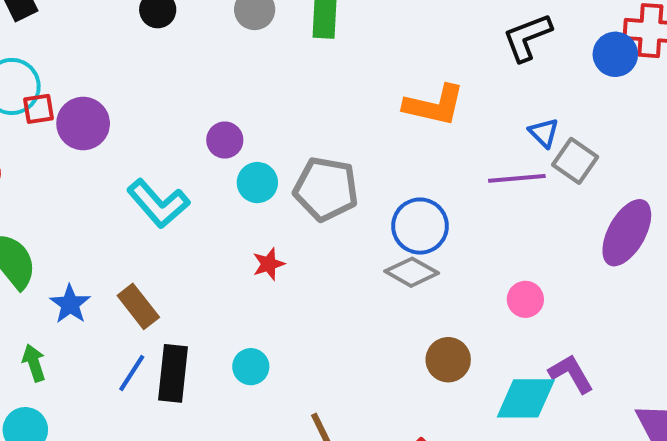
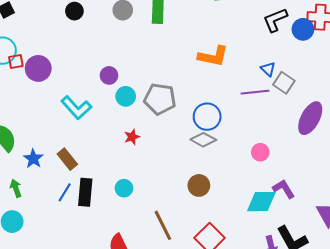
black L-shape: (527, 37) -> (275, 20), moved
brown circle: (448, 360) -> (199, 185), moved

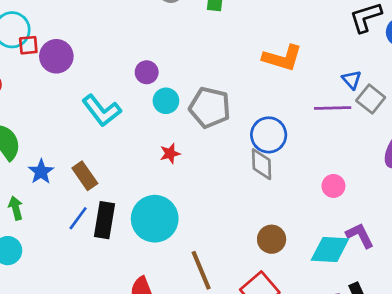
gray diamond: (203, 140) -> (262, 164), turned 55
brown circle: (199, 185) -> (272, 239), moved
cyan circle: (124, 188) -> (155, 219), size x2.0

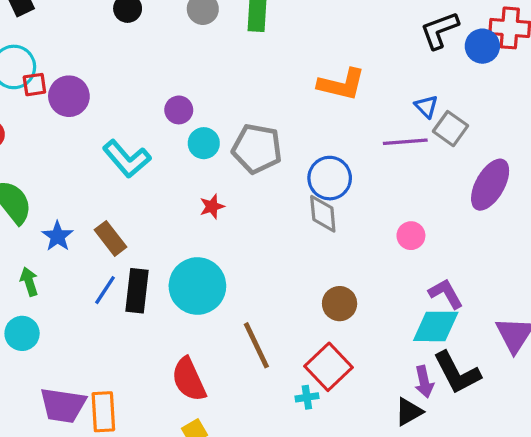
cyan diamond: (330, 249) -> (436, 326), moved

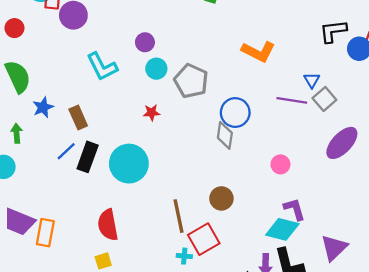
brown line: (256, 345) -> (178, 216), moved

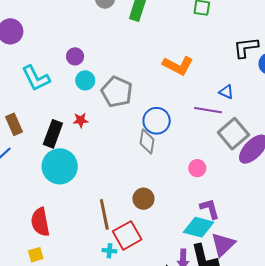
blue triangle: (312, 80) -> (226, 92), turned -35
gray square: (324, 99) -> (233, 134), moved, size x1.4
black rectangle: (88, 157) -> (53, 134), moved
purple triangle: (334, 248) -> (223, 244), moved

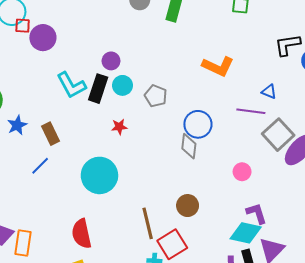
gray pentagon: (117, 92) -> (156, 96), size x0.7
black rectangle: (53, 134) -> (98, 89), moved

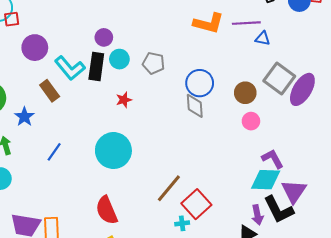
purple circle: (43, 38) -> (35, 48), moved
purple line: (251, 111) -> (246, 23), moved
brown rectangle: (50, 134) -> (50, 91), moved
brown circle: (188, 206) -> (245, 93), moved
brown line: (148, 223) -> (169, 188), turned 64

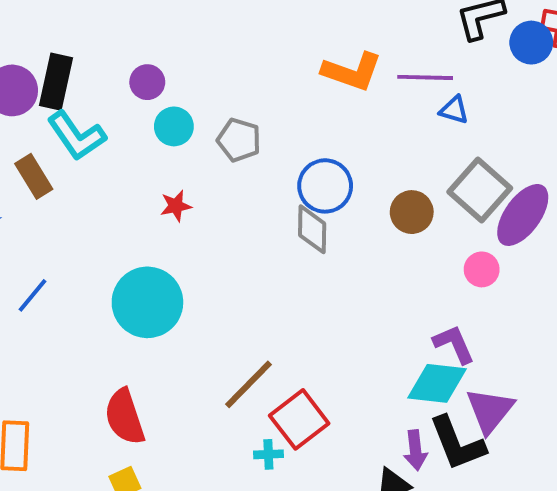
black rectangle: (96, 67) -> (56, 82), moved
pink circle: (251, 121) -> (482, 269), moved

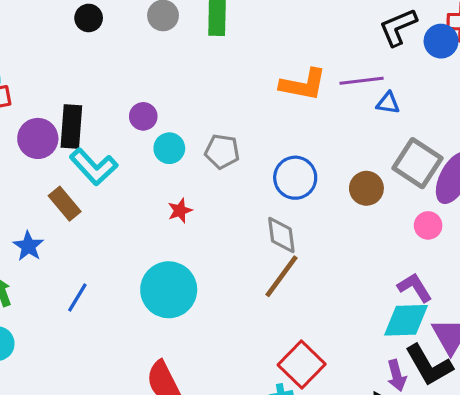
gray diamond: (312, 229) -> (281, 235), moved
brown line: (248, 384) -> (282, 276), moved

